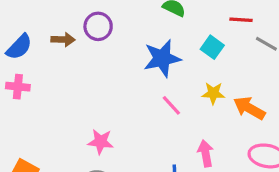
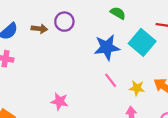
cyan square: (212, 47) -> (142, 42), size x1.6
yellow star: (213, 93) -> (137, 88), moved

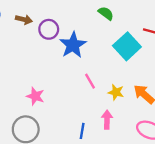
purple circle: (64, 22) -> (49, 29), moved
blue star: (107, 47) -> (73, 45), moved, turned -30

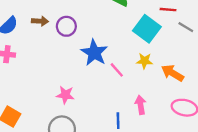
blue star: (73, 45) -> (94, 53), moved
yellow star: (116, 92) -> (144, 61), moved

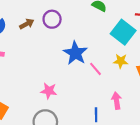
brown arrow: (40, 21) -> (27, 24), turned -32
purple circle: (66, 26) -> (52, 19), moved

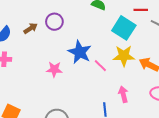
yellow star: (121, 61) -> (124, 56), size x1.5
pink star: (49, 91) -> (54, 69), moved

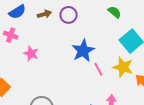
pink star: (54, 69) -> (31, 54), moved

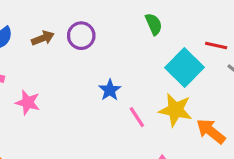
green semicircle: (115, 12) -> (154, 24), turned 32
blue star: (83, 51) -> (110, 90), size x0.6

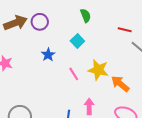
brown arrow: (43, 38) -> (16, 23), size x1.6
cyan square: (184, 67) -> (77, 41), moved, size x0.6
blue star: (110, 90) -> (48, 55), moved

